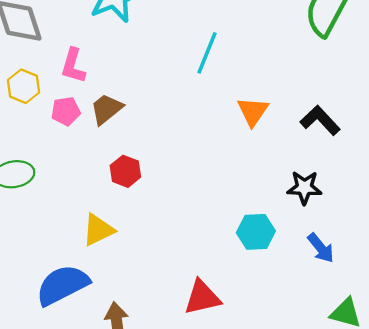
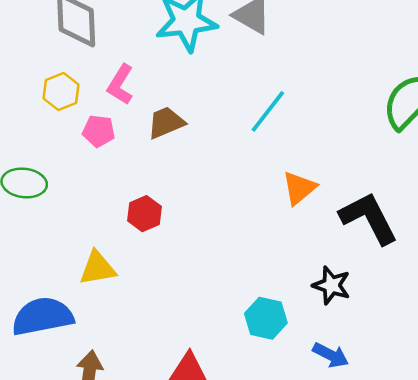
brown trapezoid: (106, 109) -> (166, 123), moved
black L-shape: (320, 120) -> (369, 218), size x1.4
blue arrow: (321, 248) -> (331, 355), turned -40

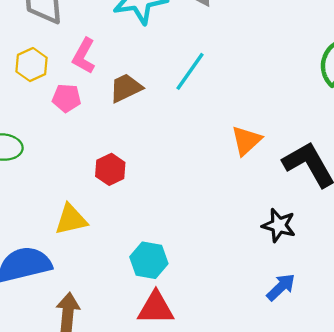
cyan line: (268, 111) -> (190, 71), moved
cyan hexagon: (266, 318) -> (149, 260), moved
blue arrow: (331, 355) -> (281, 287), turned -68

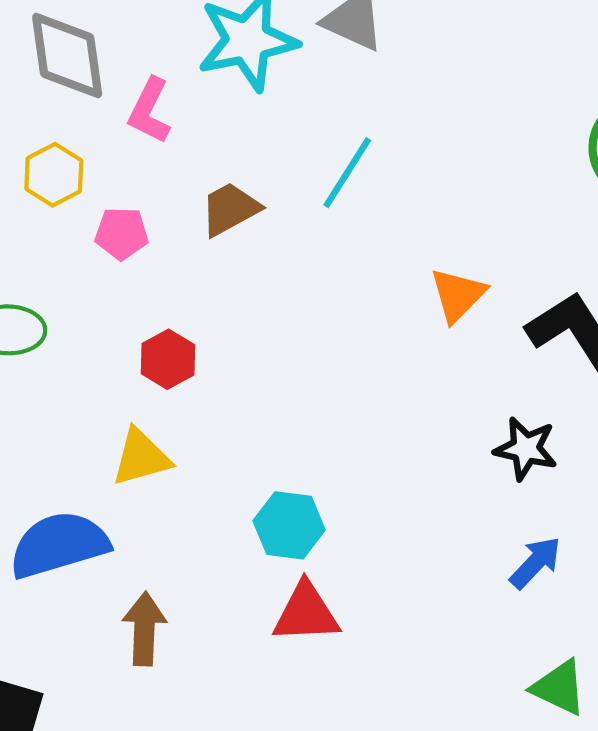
pink L-shape: (84, 56) -> (149, 111), moved
red hexagon: (110, 169) -> (168, 359), moved

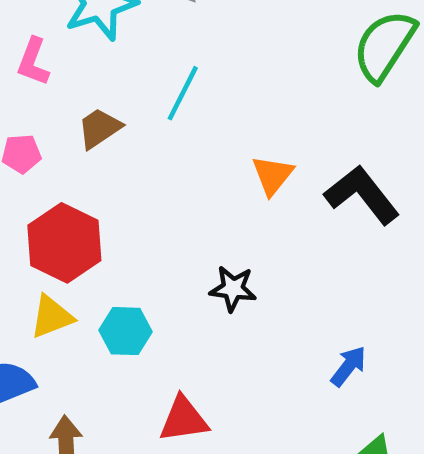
red hexagon: (168, 359) -> (64, 243), size x1.8
black star: (526, 449) -> (233, 289), moved
cyan hexagon: (289, 525) -> (126, 331), moved

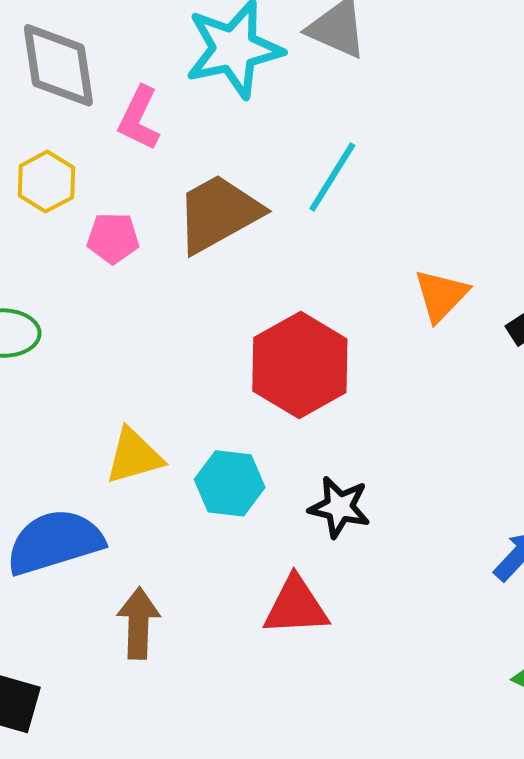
brown trapezoid: (99, 128) -> (218, 213), size x1.5
red hexagon: (64, 243) -> (300, 365), moved
black star: (233, 289) -> (339, 507), moved

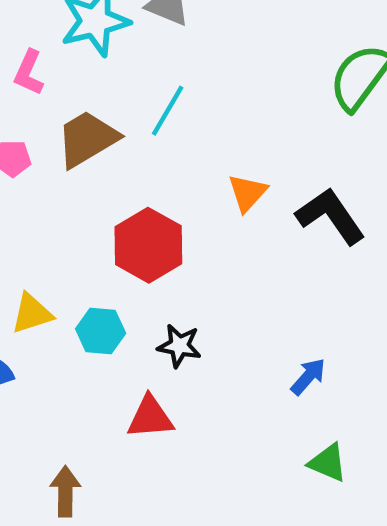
brown arrow: (138, 623) -> (65, 491), moved

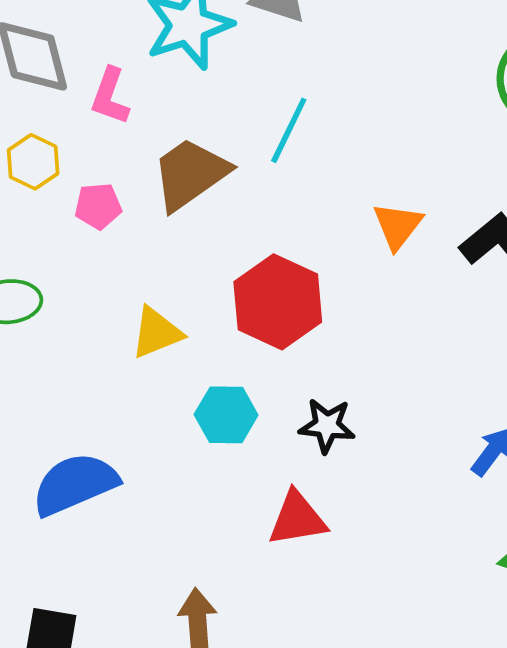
yellow triangle: (32, 313) -> (156, 333), moved

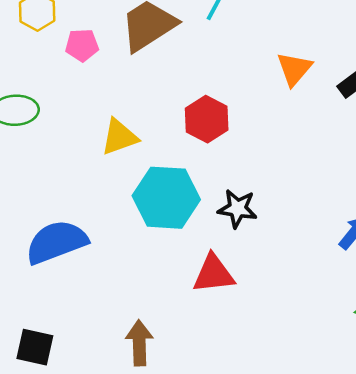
red hexagon: (278, 302) -> (207, 119), size x0.7
cyan hexagon: (226, 415) -> (166, 198), size x1.5

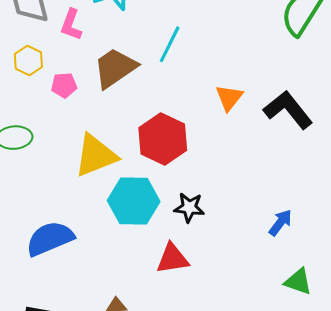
red hexagon: (207, 119) -> (163, 139), size x1.4
yellow triangle: (119, 137) -> (96, 155), size x1.5

